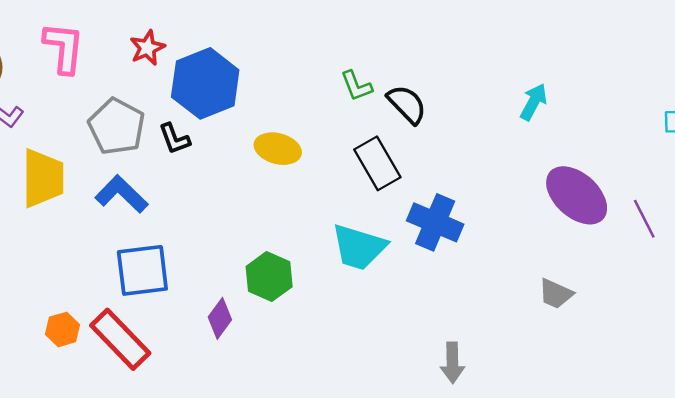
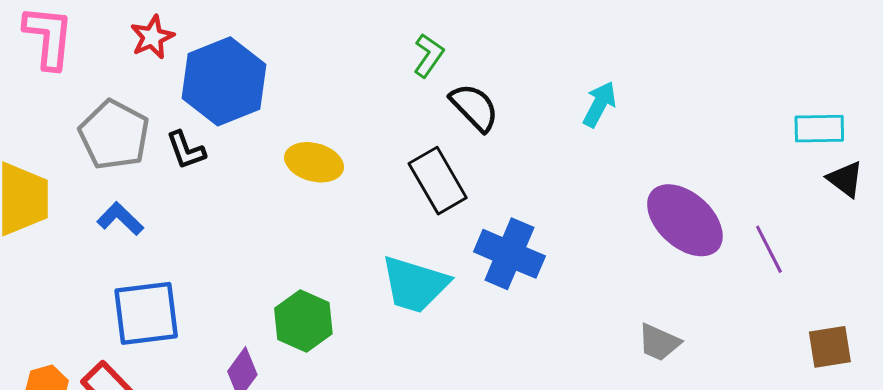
green L-shape: (356, 86) -> (429, 55), moved, turned -124
cyan arrow: (534, 102) -> (599, 104), moved
blue L-shape: (122, 194) -> (120, 219), size x0.7

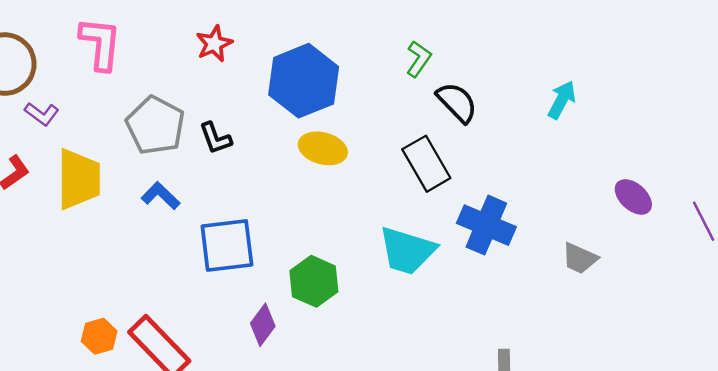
red star: (152, 37) -> (214, 44), moved
blue hexagon: (224, 81) -> (304, 81), moved
purple ellipse: (685, 220) -> (633, 197), size x0.6
blue square: (146, 313) -> (227, 246), moved
gray trapezoid: (659, 342) -> (580, 258), moved

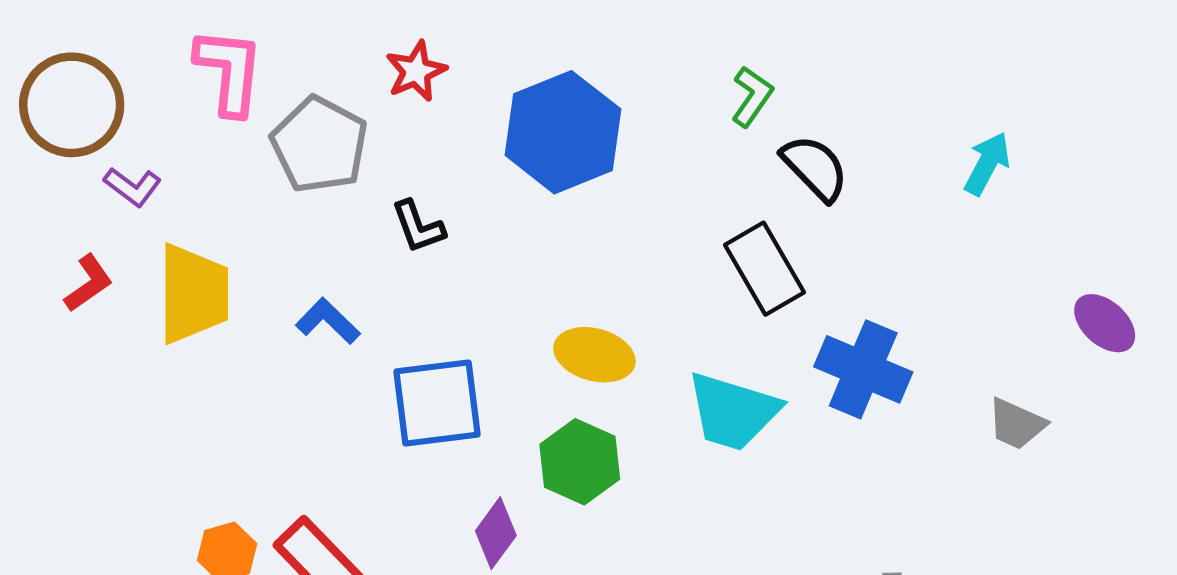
gray pentagon: (155, 125) -> (319, 145), moved
yellow ellipse: (323, 148) -> (594, 355), moved

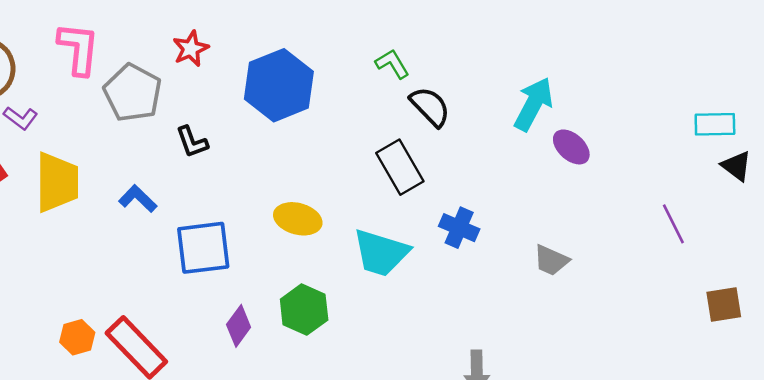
green L-shape: (752, 96) -> (392, 64), turned -66
cyan arrow: (987, 164) -> (533, 104), size x1.4
purple ellipse: (1105, 323) -> (571, 147), moved
blue cross: (863, 369) -> (459, 228), size x0.7
green hexagon: (580, 462) -> (304, 310), moved

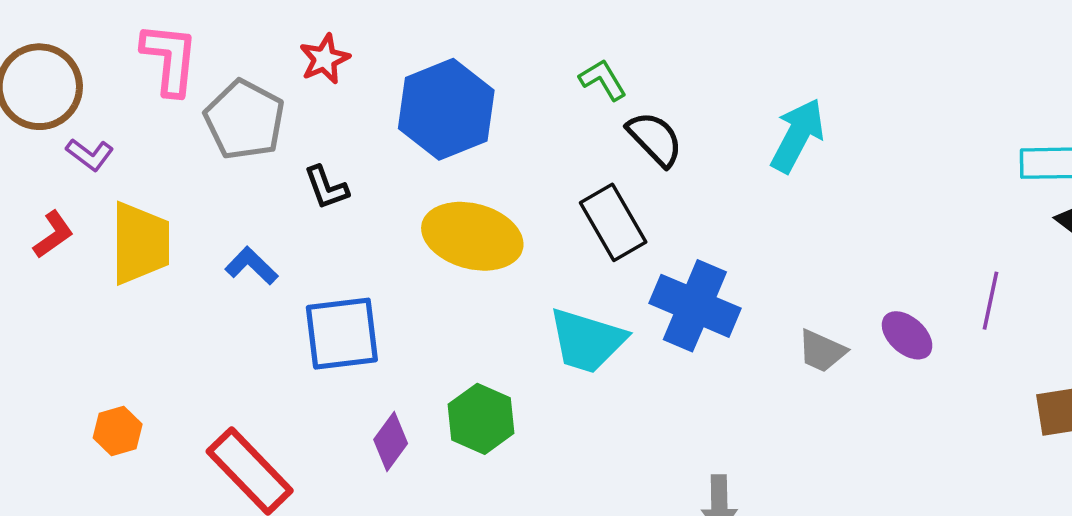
purple ellipse: (571, 147) -> (907, 335), moved
yellow ellipse: (298, 219) -> (472, 236), moved, size x1.5
purple line: (673, 224) -> (991, 301), turned 39
blue cross: (459, 228) -> (695, 306), size x1.6
orange hexagon: (77, 337) -> (118, 431), moved

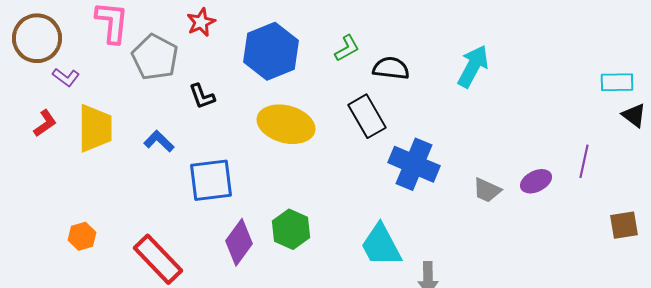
green L-shape: (603, 80) -> (347, 48), moved, turned 92
black semicircle: (655, 139) -> (391, 68), turned -39
purple ellipse: (907, 335) -> (536, 181), turned -68
cyan trapezoid: (587, 341) -> (381, 245), moved, turned 45
purple diamond: (391, 441) -> (239, 242), size x1.4

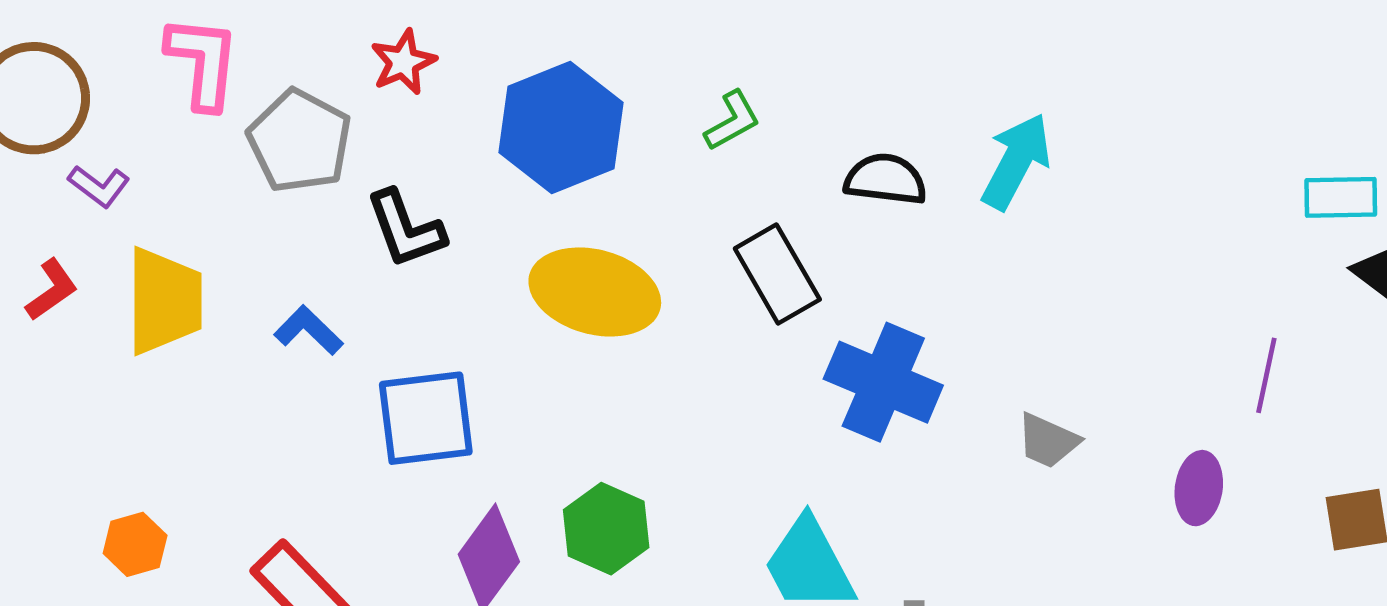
black semicircle: (391, 68) -> (886, 179), moved
black L-shape: (202, 96) -> (405, 229), size x1.4
purple ellipse: (536, 181) -> (1199, 488), moved, turned -56

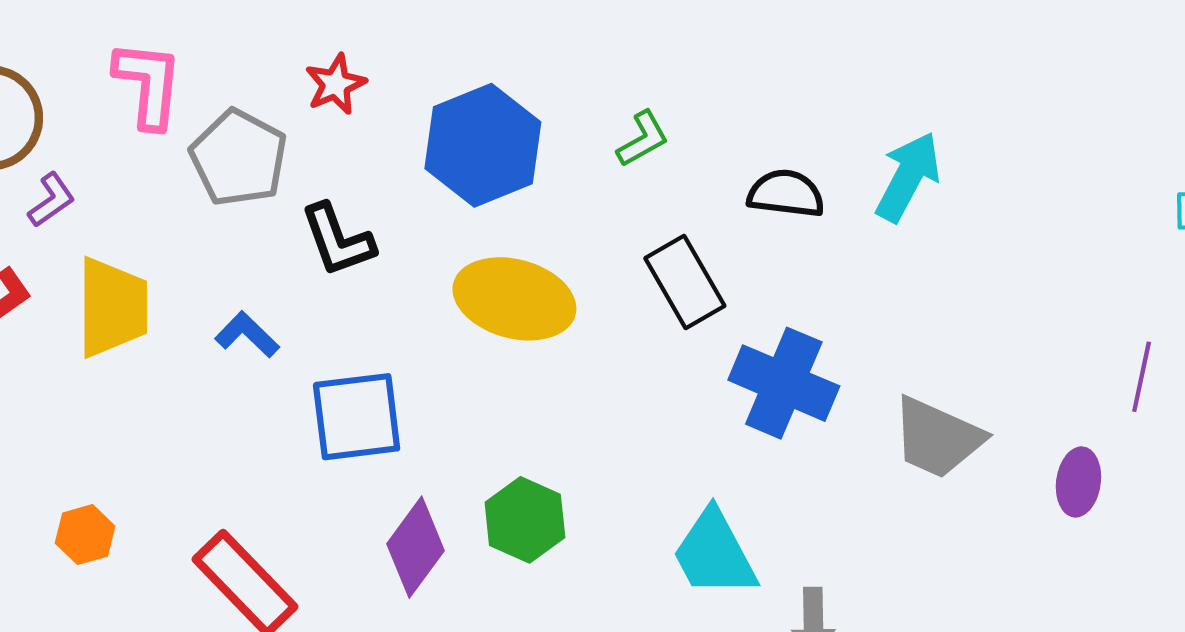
purple L-shape: (99, 186) -> (51, 200), turned -72
gray trapezoid: (1048, 441) -> (937, 438), size x1.6

